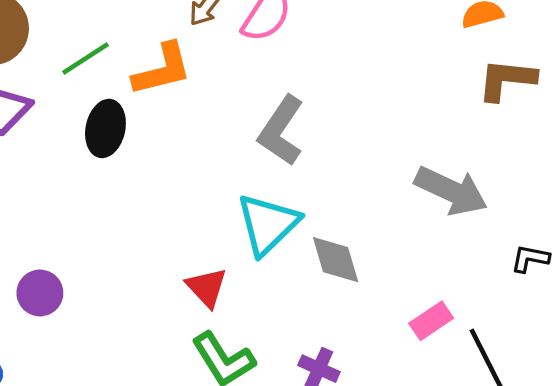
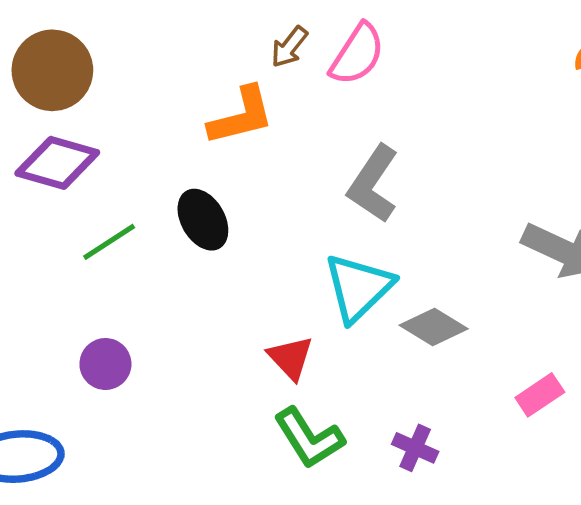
green line: (85, 58) -> (109, 242), moved
black ellipse: (105, 128) -> (203, 220), moved, turned -42
gray diamond: (336, 260) -> (434, 327), turned -42

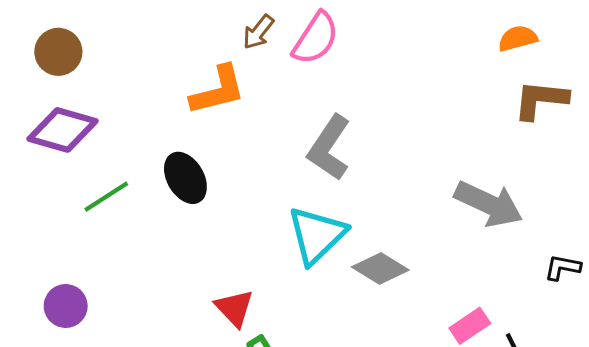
brown circle: (52, 70) -> (58, 52), size x0.7
red triangle: (291, 358) -> (234, 308), moved
purple circle: (105, 364) -> (66, 306), moved

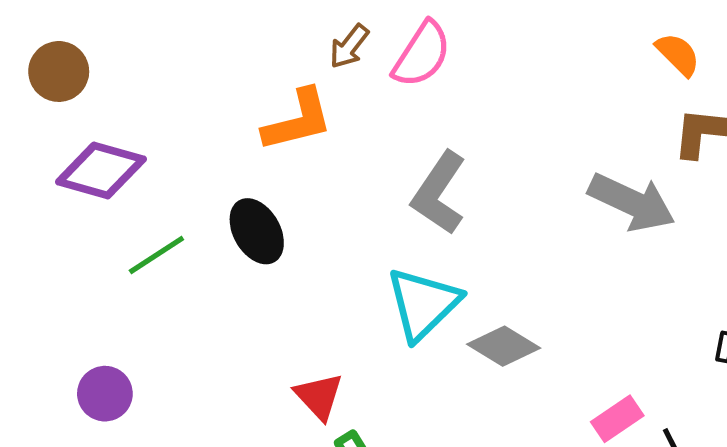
orange semicircle: (518, 38) -> (678, 54), turned 60
brown circle: (58, 52) -> (59, 71), moved
gray arrow: (489, 204) -> (632, 202), moved

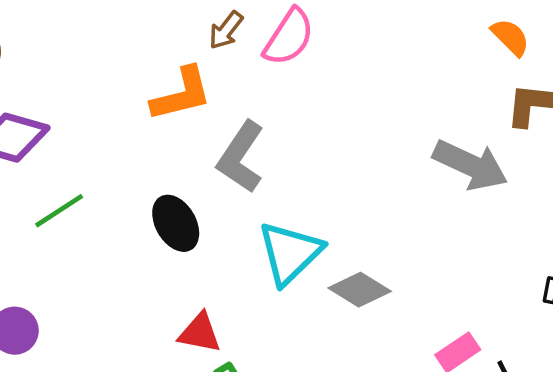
gray L-shape: (439, 193) -> (241, 157), moved
black ellipse: (257, 231) -> (176, 223), moved
red triangle: (319, 396) -> (200, 333), turned -36

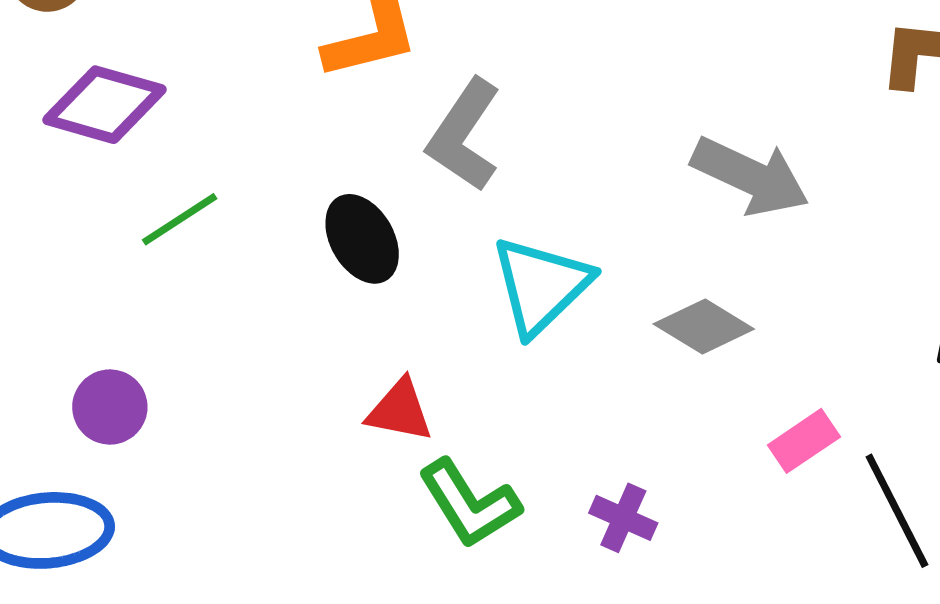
gray arrow: (470, 165) -> (750, 176), moved
gray diamond: (360, 290) -> (704, 327), moved

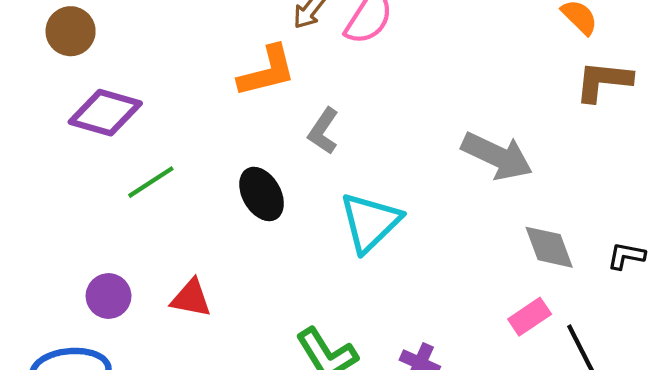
gray L-shape: (464, 135) -> (323, 131), size x0.7
gray diamond: (704, 327) -> (549, 247), moved, turned 38
red triangle: (400, 411) -> (191, 298), moved

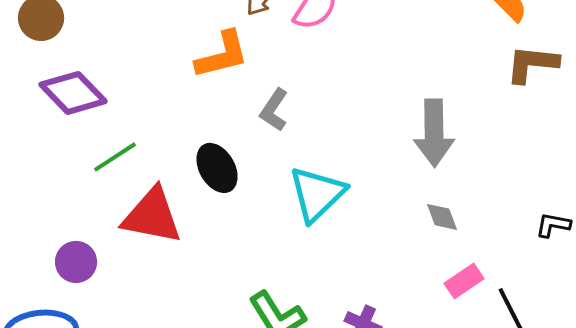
purple diamond: (105, 113) -> (73, 93), turned 30
gray arrow: (497, 156) -> (434, 133), turned 64
gray diamond: (549, 247) -> (442, 217), moved, size x0.7
red triangle: (191, 298) -> (152, 216), moved, size x1.6

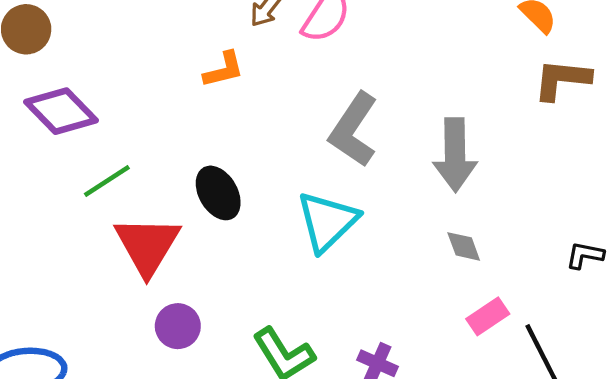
orange L-shape: (222, 55) -> (224, 70), size x0.7
gray L-shape: (274, 110) -> (353, 130), moved, size x1.6
red triangle: (152, 216) -> (147, 245), turned 50
purple circle: (76, 262) -> (178, 326), moved

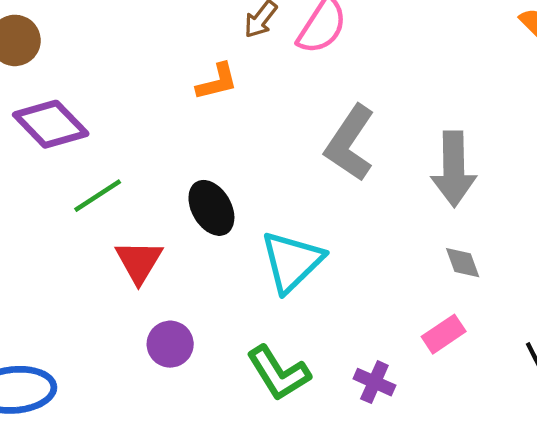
cyan triangle: (327, 221) -> (292, 261), moved
red triangle: (147, 245) -> (139, 261), size x0.7
pink rectangle: (488, 316) -> (444, 334), moved

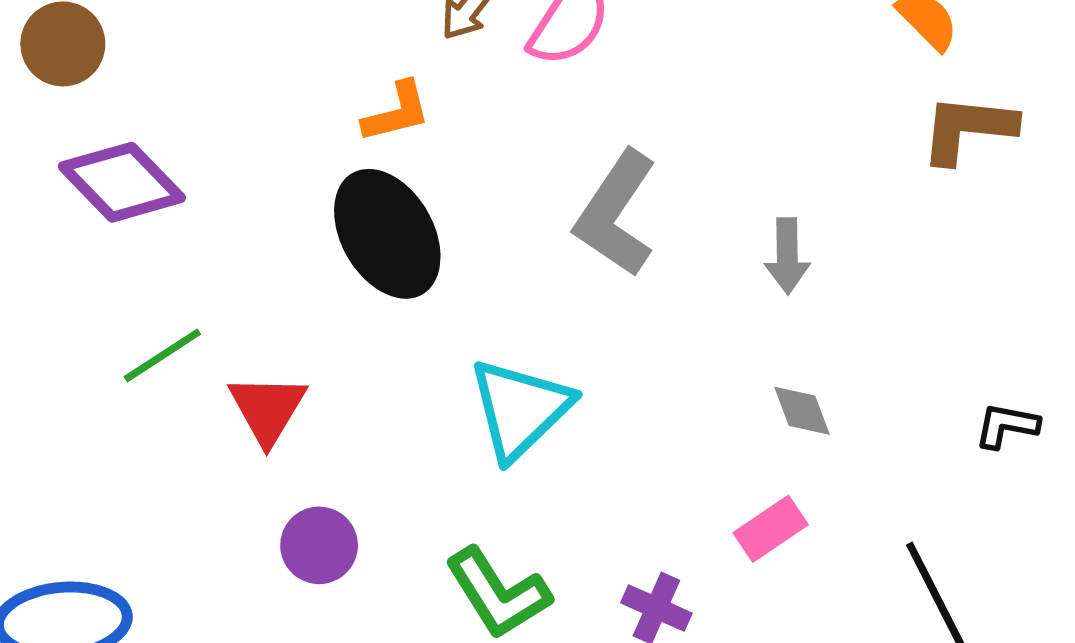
gray arrow: (454, 169) -> (787, 256), size x0.6
green line: (98, 196) -> (162, 355), moved
black ellipse: (211, 208) -> (387, 234), moved, size x1.4

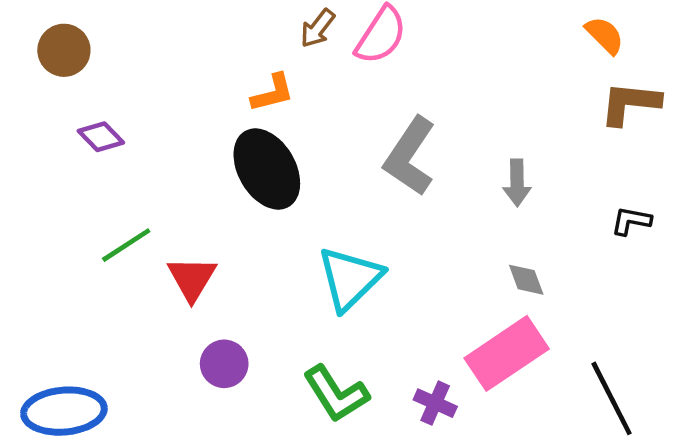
purple diamond: (122, 182) -> (101, 137), size x0.6
black L-shape: (1007, 426) -> (631, 221), moved
pink rectangle: (771, 529) -> (507, 353), size x1.8

